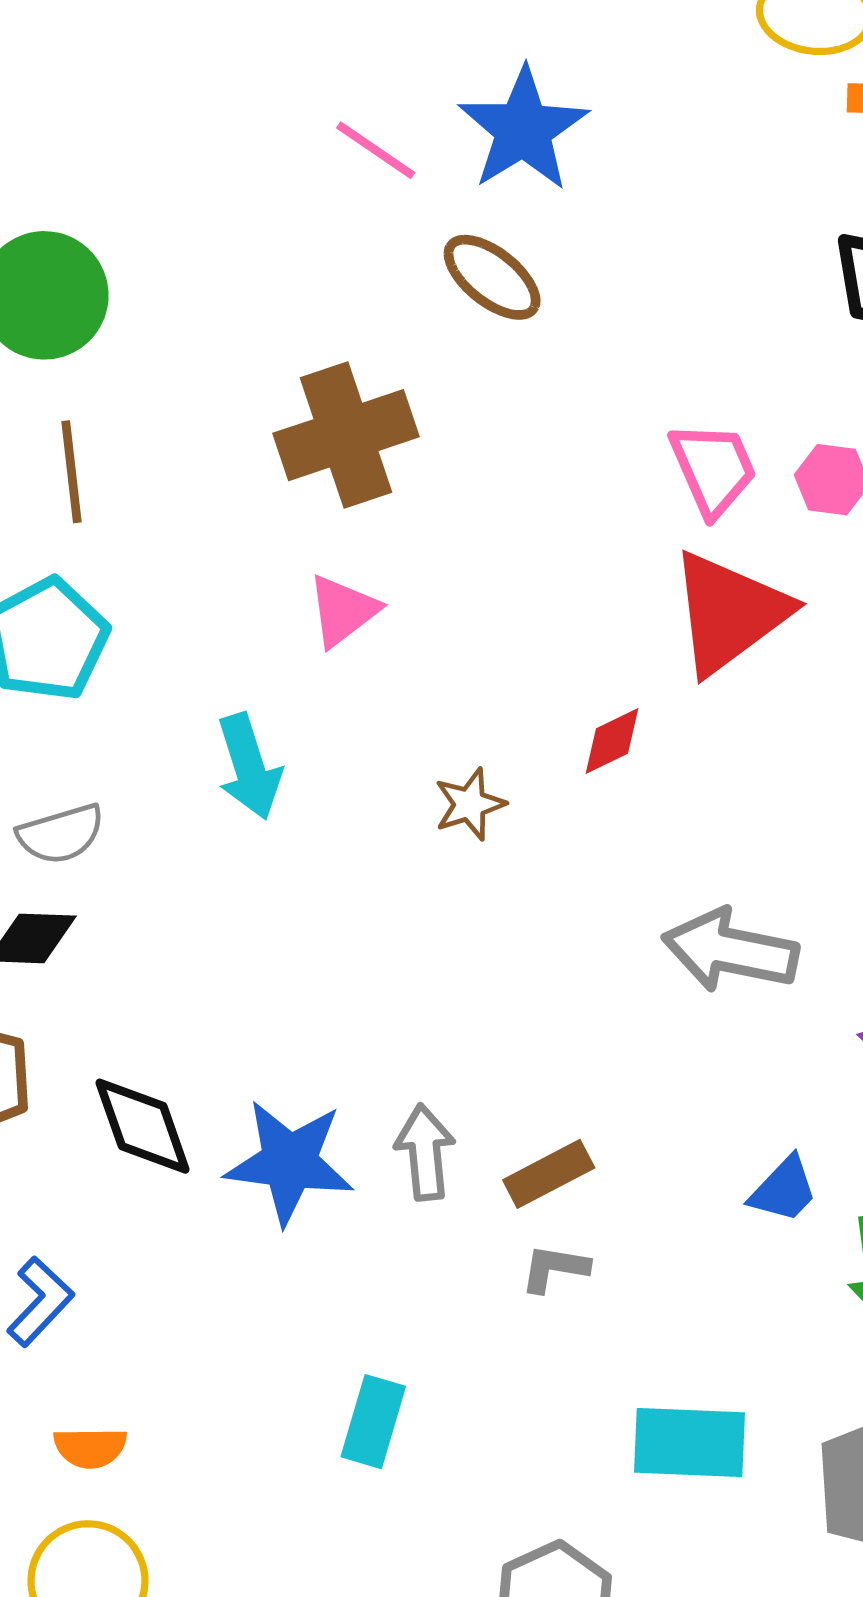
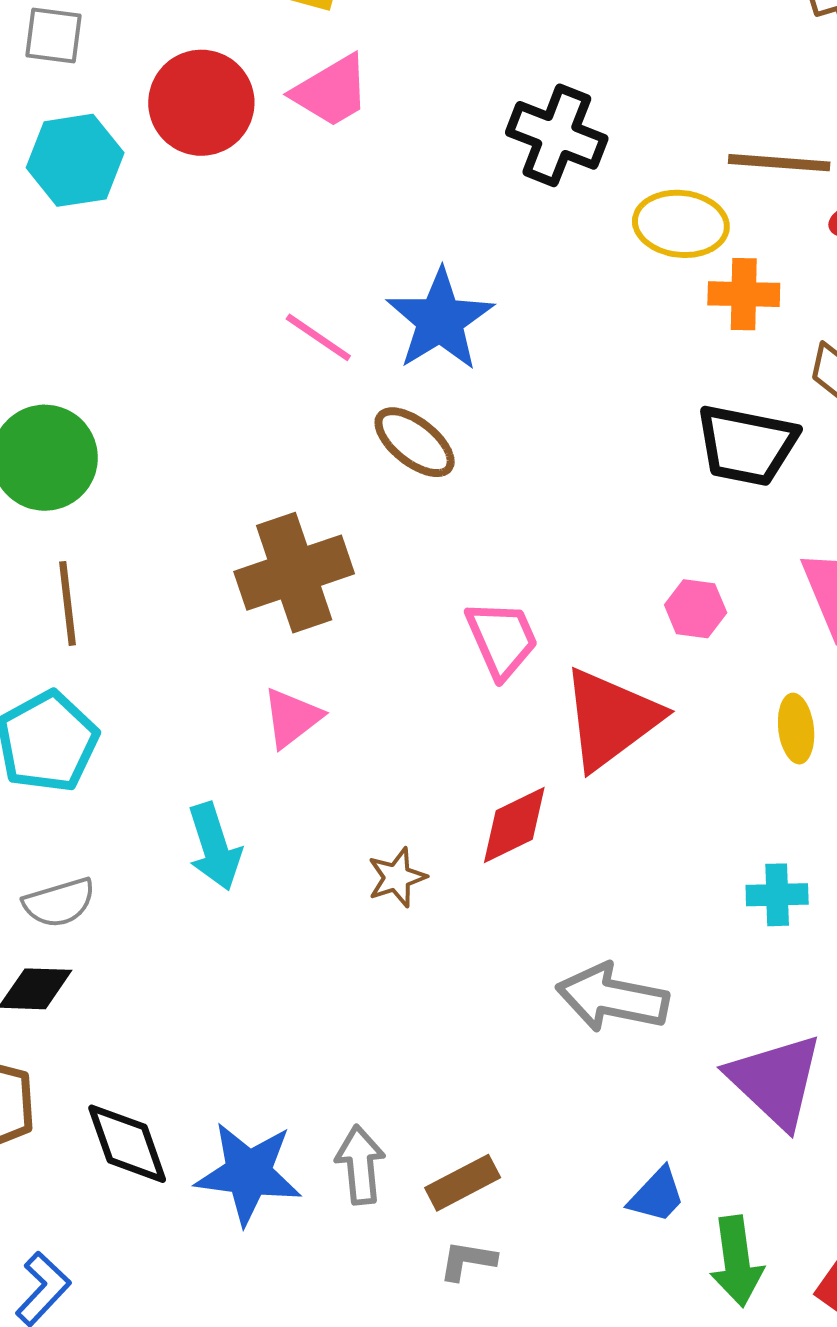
pink trapezoid: (713, 469) -> (502, 639), moved
red diamond: (612, 741) -> (514, 825), size x1.4

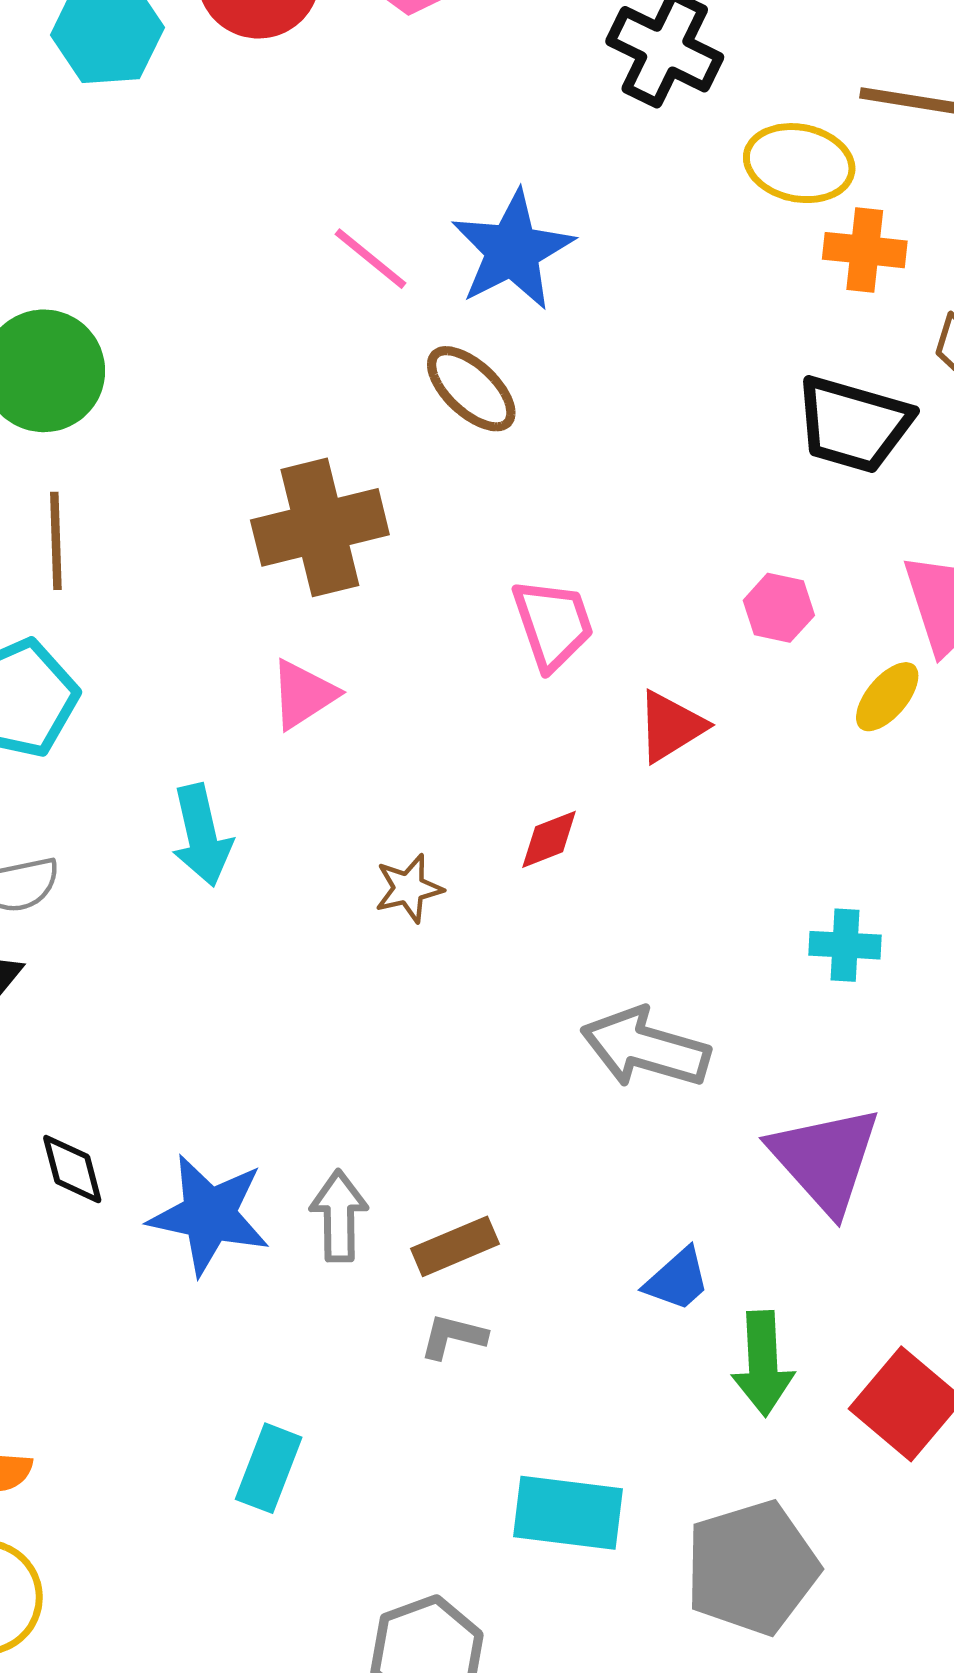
red triangle: (611, 719) -> (671, 726), size x0.6
yellow ellipse: (796, 729) -> (887, 697), moved, turned 42
red diamond: (514, 825) -> (549, 839), size x0.7
black diamond: (127, 1144) -> (72, 1169), size x0.7

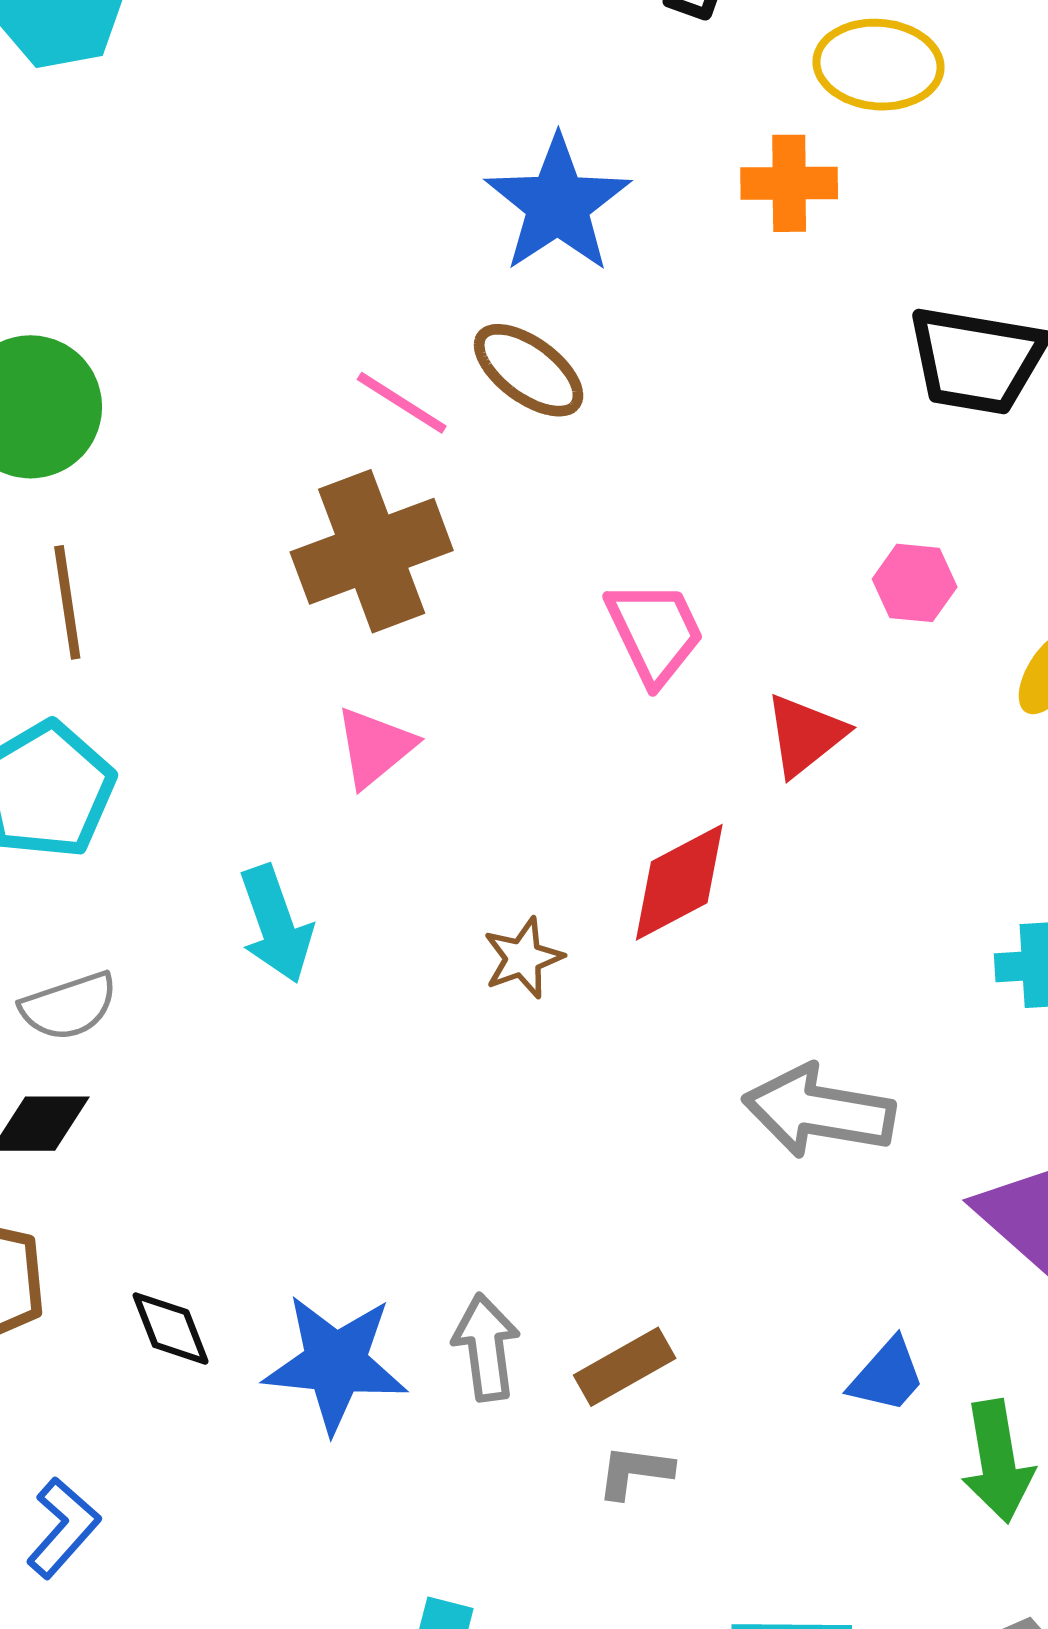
orange cross: (865, 250) -> (789, 183), moved
pink line: (370, 259) -> (402, 403), moved
red diamond: (549, 839) -> (679, 882), size x1.6

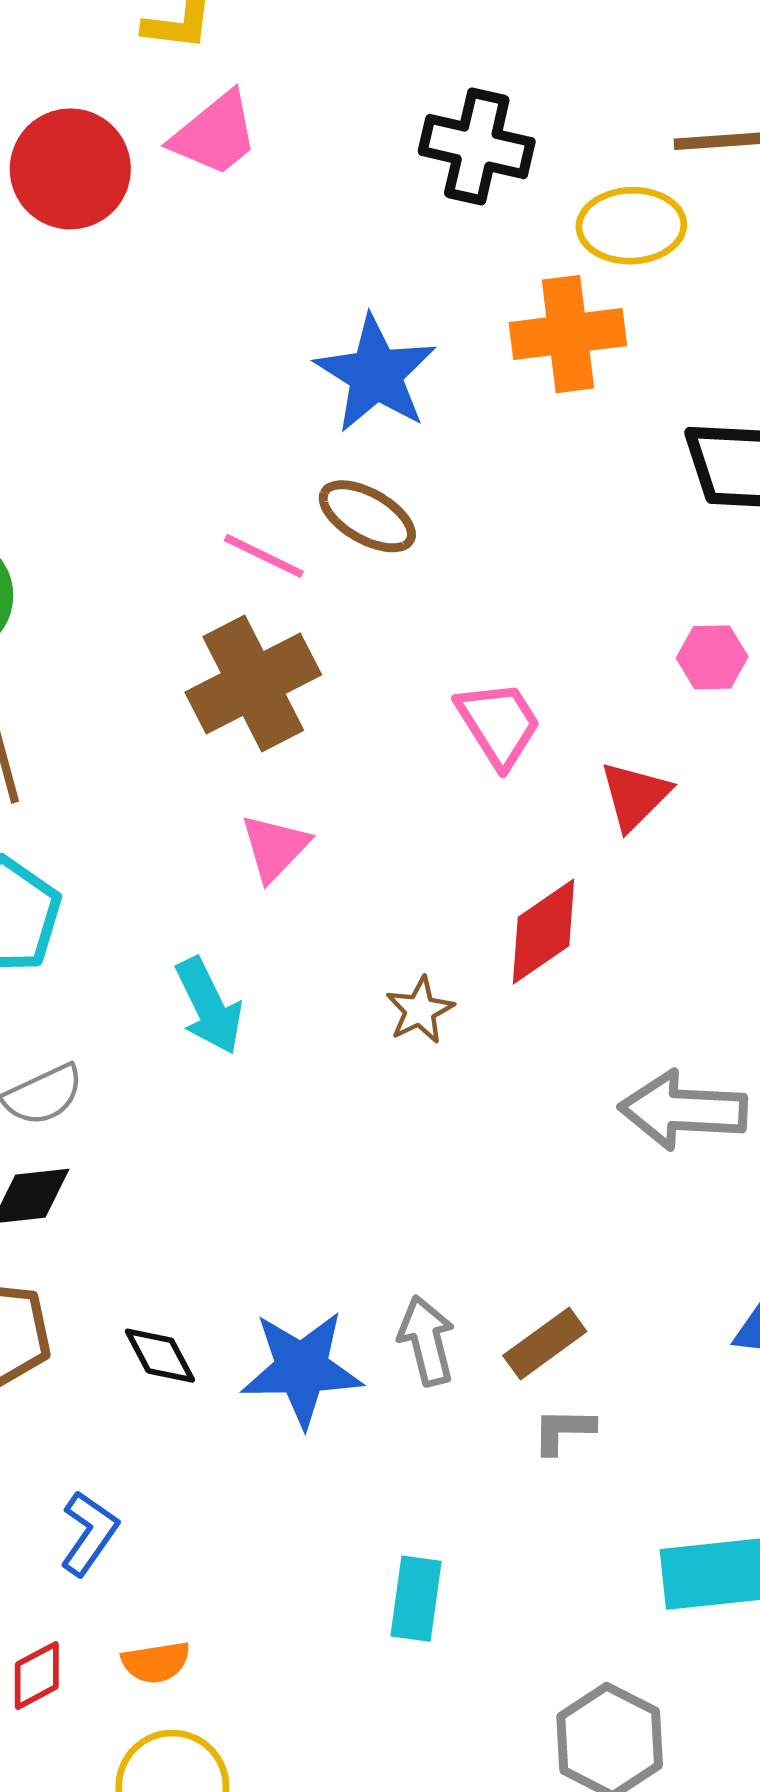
orange cross: (789, 183) -> (568, 334), size x1.4

